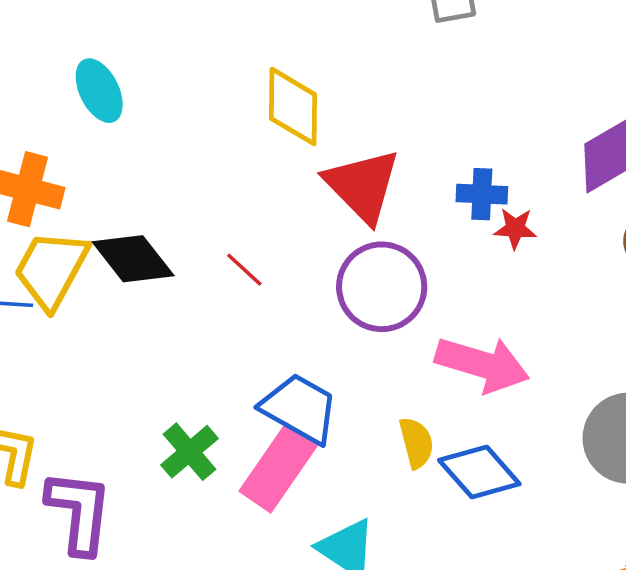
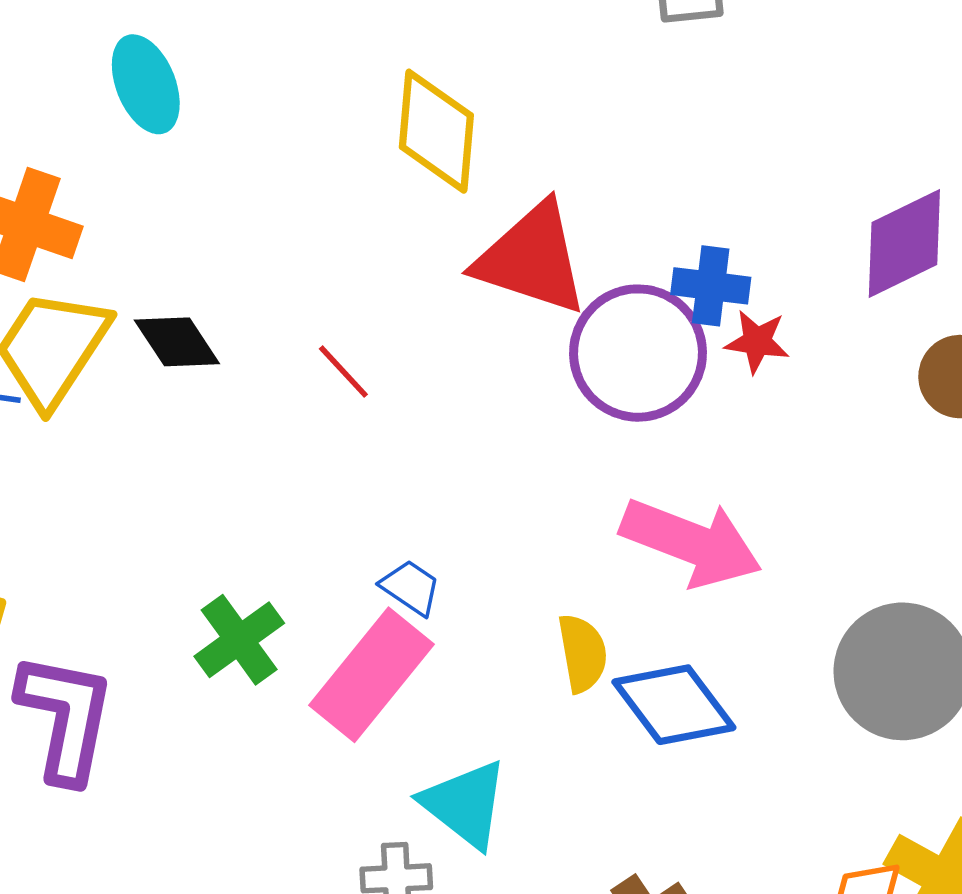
red triangle: (362, 186) -> (532, 259), turned -32
black diamond: (133, 259) -> (177, 342), size x0.7
purple circle: (382, 287) -> (638, 353), moved
blue trapezoid: (300, 408) -> (411, 588), size x0.5

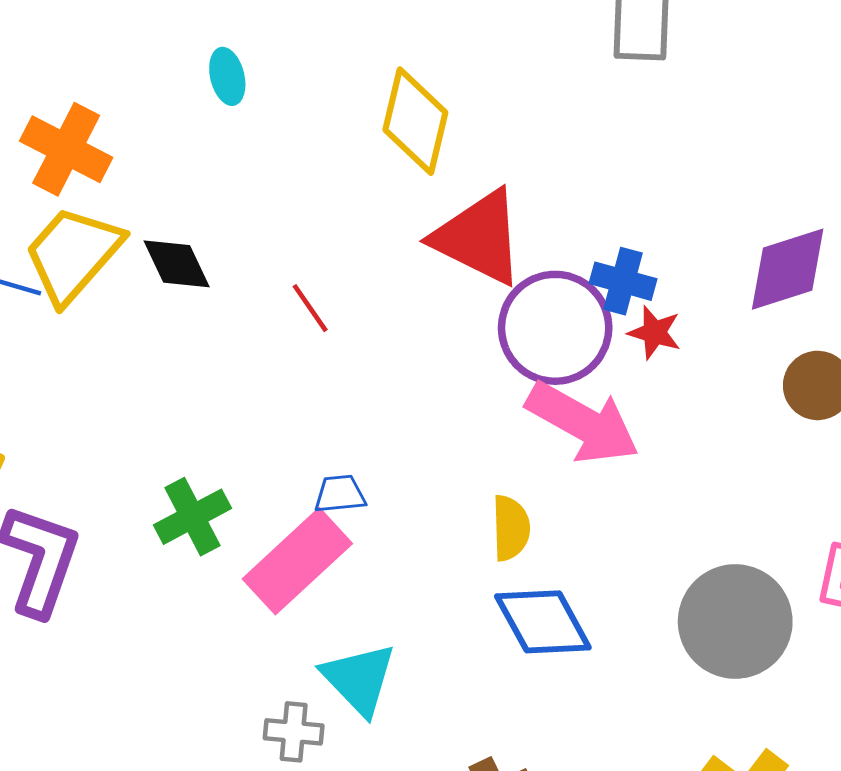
cyan ellipse: (146, 84) -> (227, 76), moved, size x0.7
pink arrow: (691, 543) -> (583, 423), moved
blue trapezoid: (411, 588) -> (340, 494), turned -48
yellow semicircle: (582, 653) -> (511, 528), moved

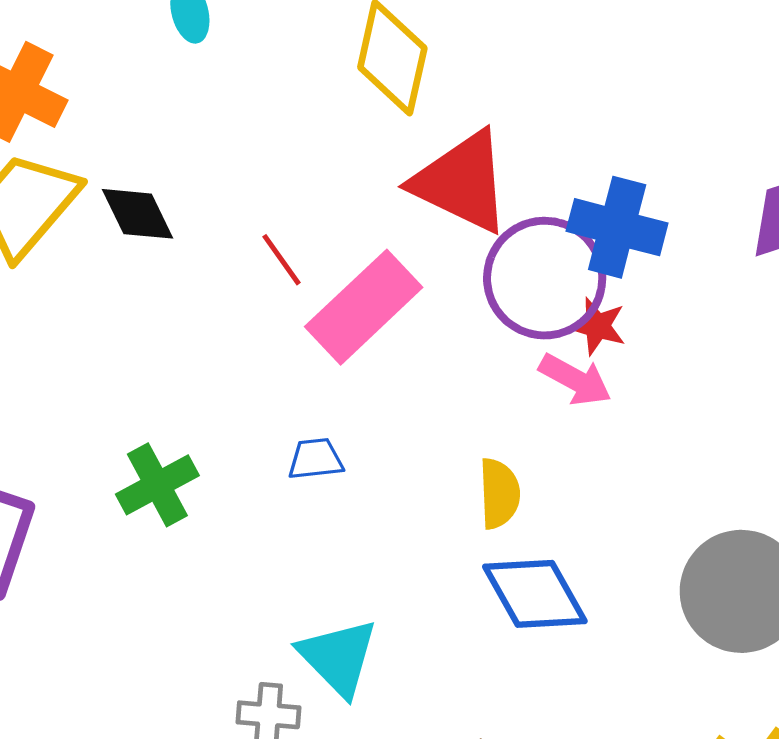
blue cross: (623, 281) -> (617, 227), size x1.4
red star: (655, 332) -> (598, 326), moved
pink arrow: (583, 423) -> (575, 380), size x0.6
pink rectangle: (297, 561) -> (364, 307), moved

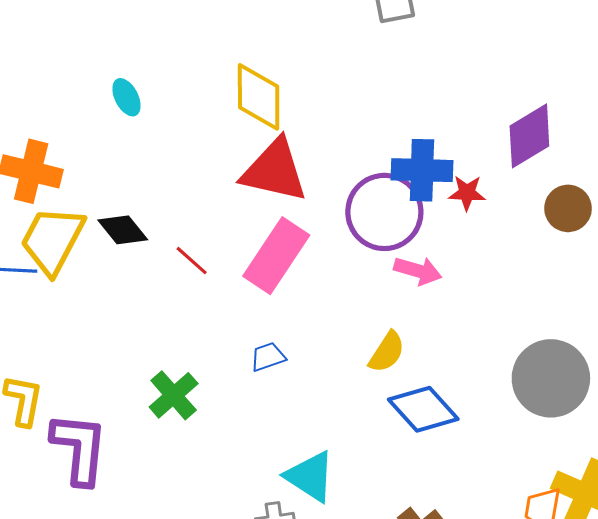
red triangle: (462, 182) -> (274, 171), moved
red line: (282, 260) -> (192, 261), moved
red star: (598, 326) -> (467, 193), moved
yellow semicircle: (499, 494) -> (387, 352), turned 48

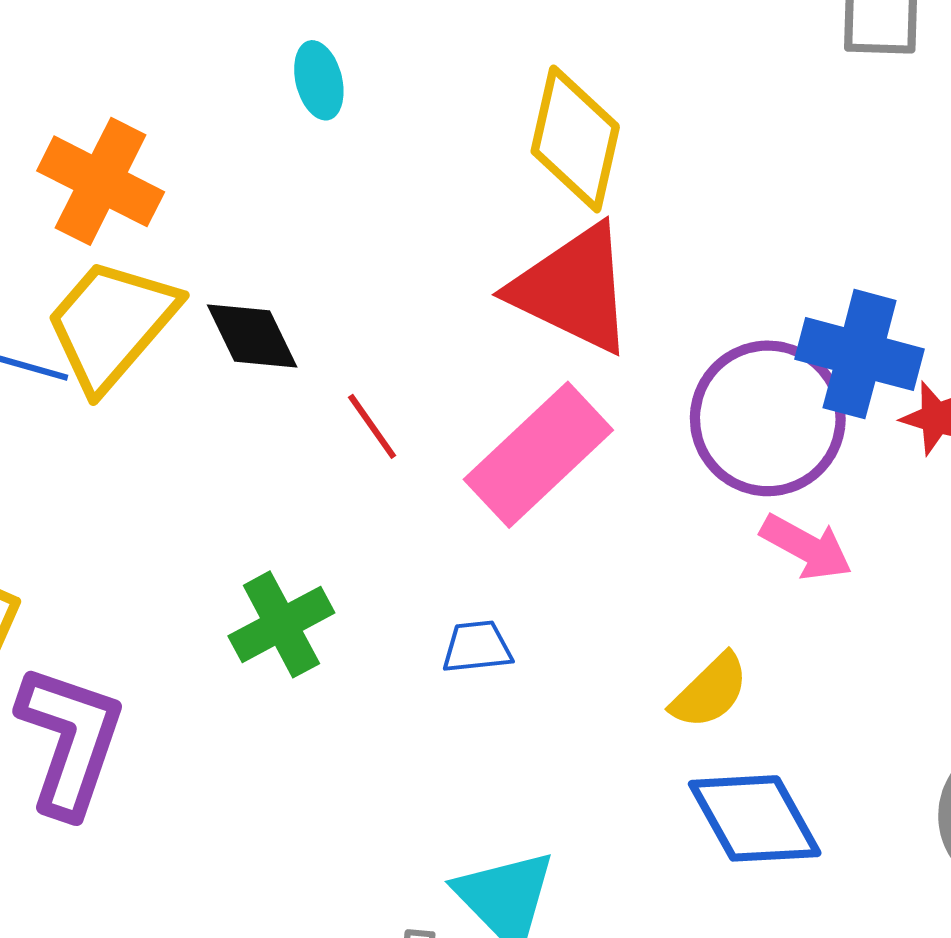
green cross: (174, 395) -> (281, 624), moved

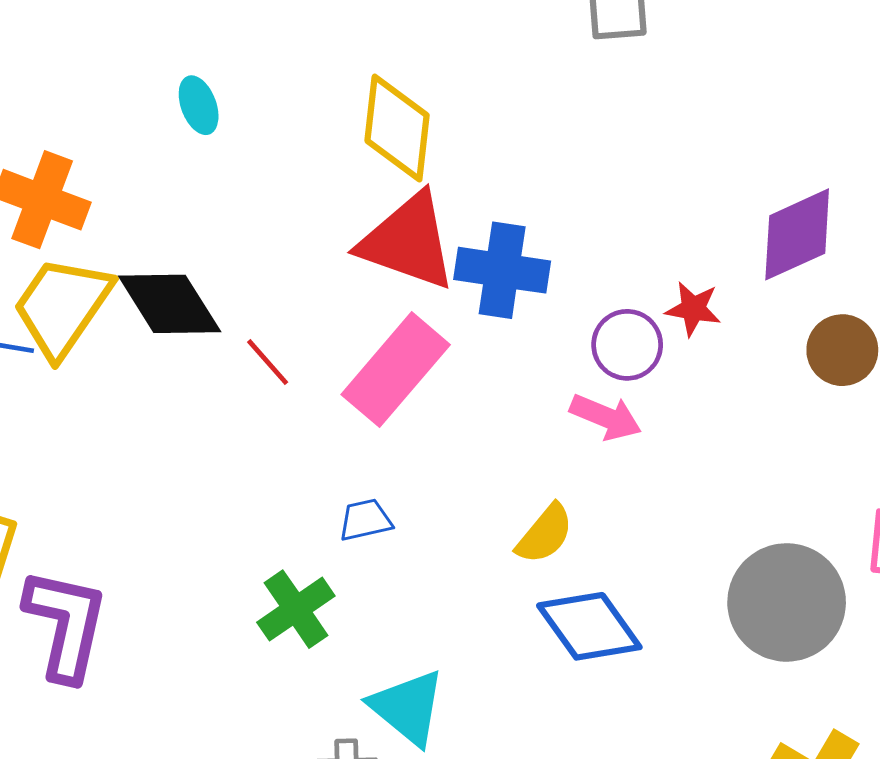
black diamond: (252, 336) -> (170, 304), size x1.4
blue cross: (860, 354) -> (502, 270), moved
purple circle: (768, 418) -> (627, 345), moved, size x0.6
green cross: (281, 624) -> (296, 609), moved

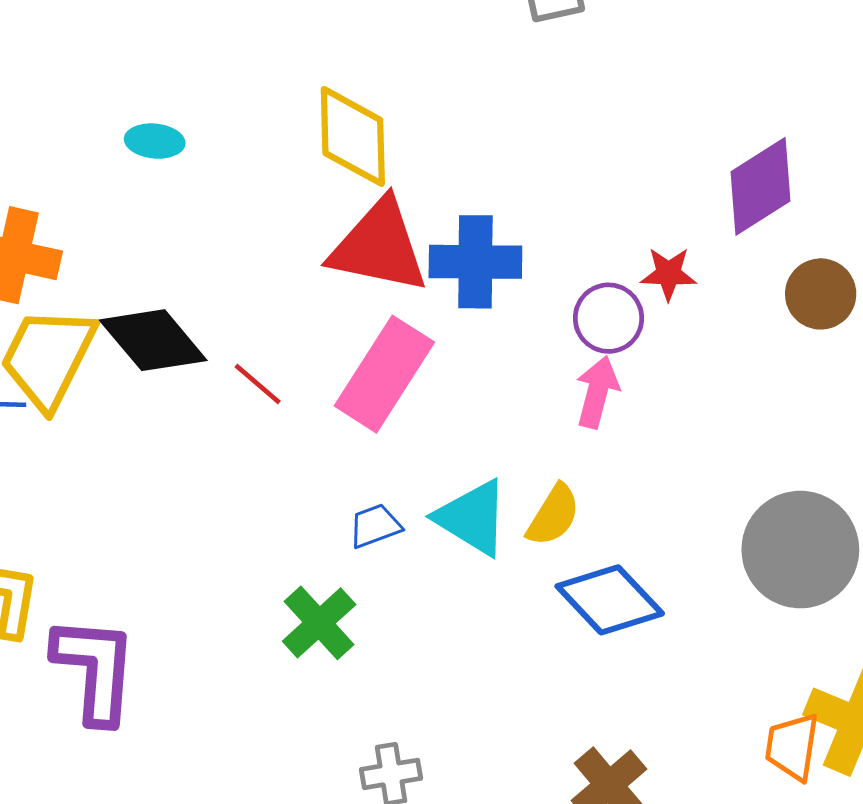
cyan ellipse: (199, 105) -> (155, 141), turned -56
pink arrow: (606, 417) -> (597, 392), turned -90
cyan triangle: (408, 707) -> (472, 518), moved

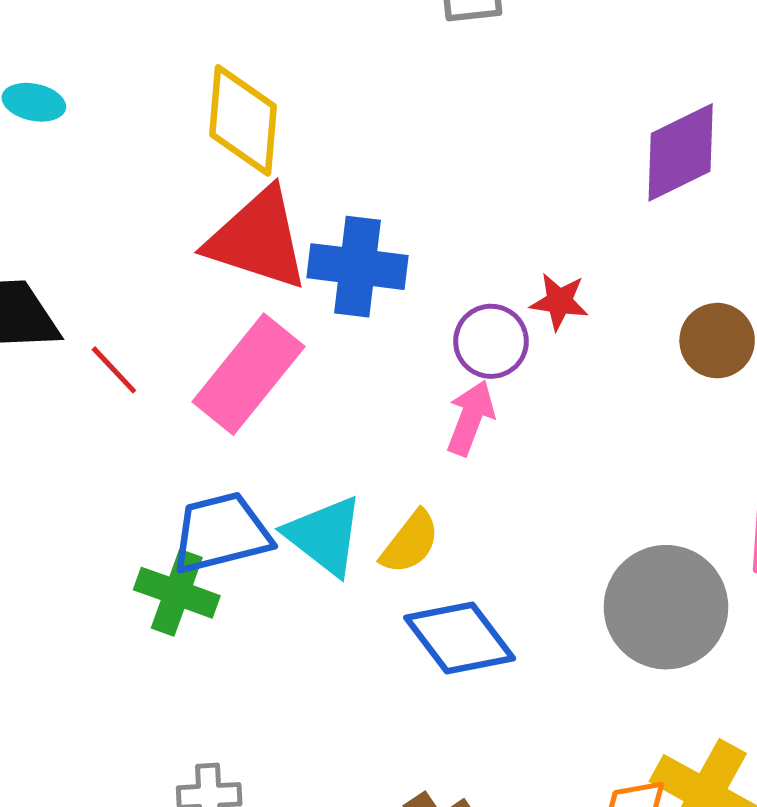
purple diamond: (761, 186) -> (681, 152), moved
blue trapezoid: (375, 526) -> (221, 533), size x1.8
green cross: (319, 623) -> (177, 593), moved, turned -34

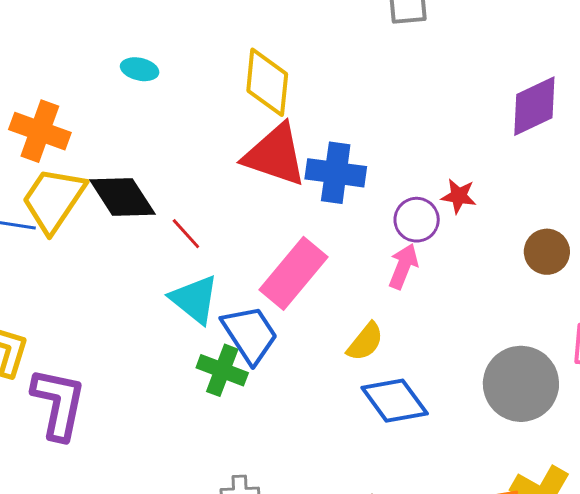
brown circle: (717, 341) -> (547, 252), moved
pink rectangle: (249, 374) -> (294, 273), moved
blue trapezoid: (221, 533) -> (250, 334), turned 70
cyan triangle: (324, 536) -> (194, 299), moved

